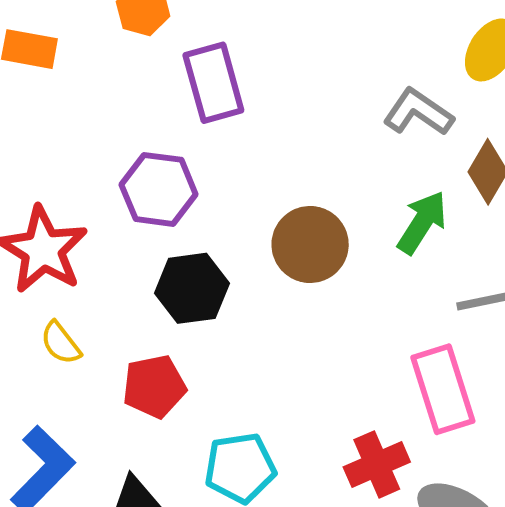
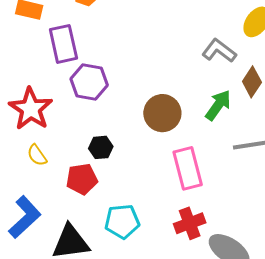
purple rectangle: (213, 83) -> (63, 44), moved
black hexagon: (192, 288) -> (101, 147), moved, size x0.7
pink rectangle: (443, 389) -> (188, 168), moved

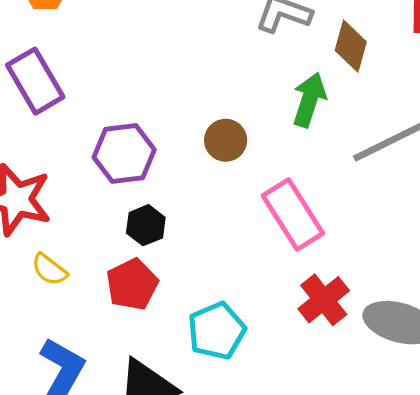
purple hexagon: (89, 82) -> (124, 154), moved
brown circle: (162, 113) -> (226, 140), size x0.7

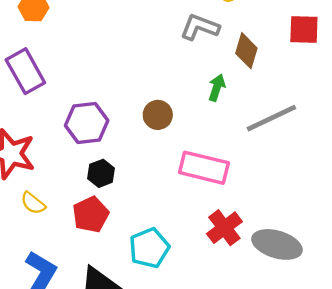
green arrow: (309, 100) -> (217, 88), size x0.7
pink rectangle: (293, 215) -> (204, 168), turned -45

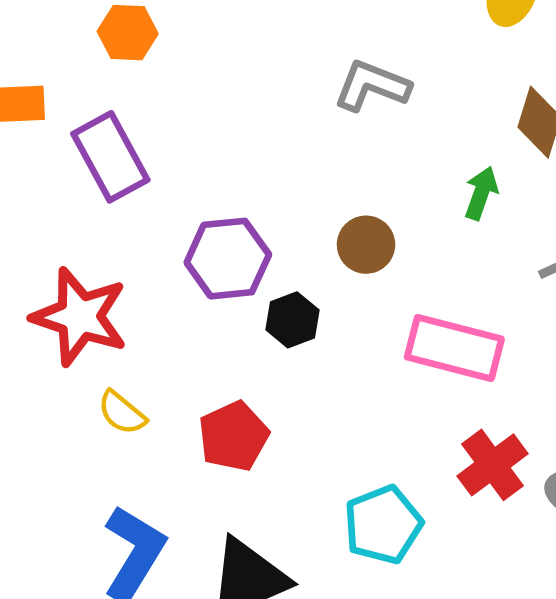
gray L-shape: (200, 27) -> (372, 86), moved
black hexagon: (101, 173) -> (292, 320), moved
cyan pentagon: (149, 248) -> (383, 525), moved

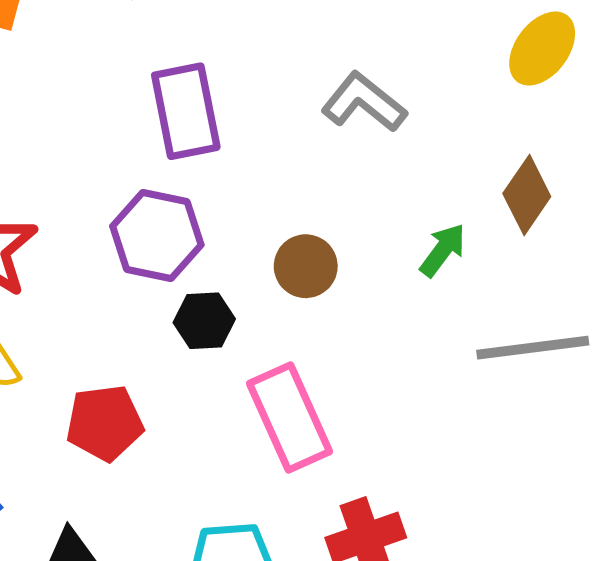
purple rectangle: (110, 157) -> (186, 111), moved
pink rectangle: (454, 348) -> (289, 418), moved, turned 34

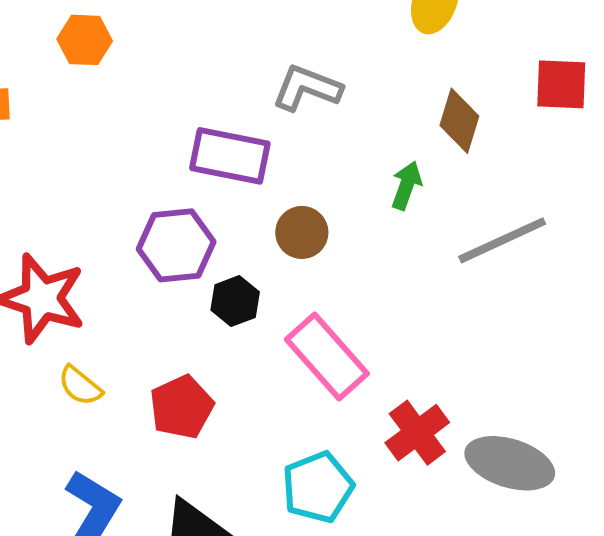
purple rectangle: (186, 111) -> (230, 156), moved, turned -50

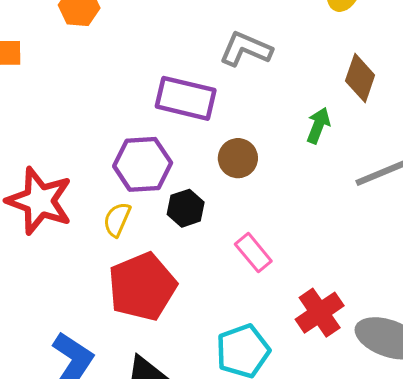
pink rectangle: (327, 356) -> (253, 253), size x0.6
yellow semicircle: (80, 386) -> (117, 220), moved, turned 72
red pentagon: (182, 407) -> (142, 287), size x1.4

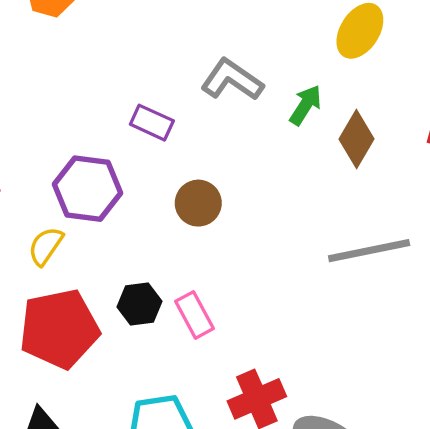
purple rectangle: (186, 98) -> (152, 123), size x0.6
green arrow: (318, 126) -> (306, 105), moved
black hexagon: (186, 208) -> (139, 304), moved

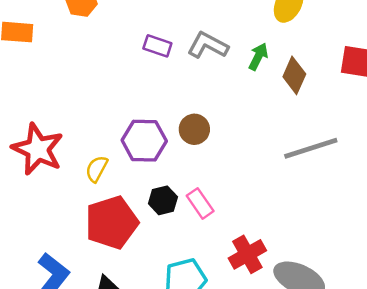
purple rectangle: (152, 123) -> (157, 46), moved
purple hexagon: (87, 189) -> (144, 141), moved

